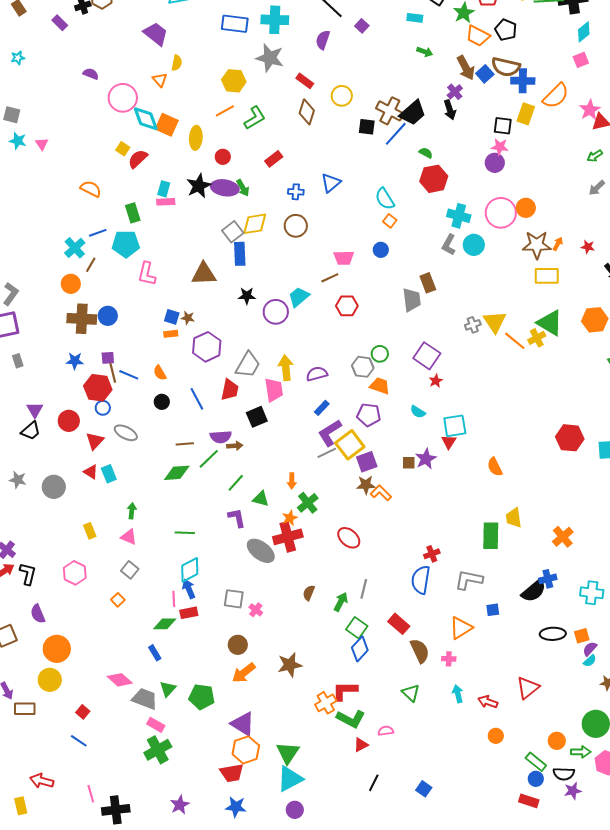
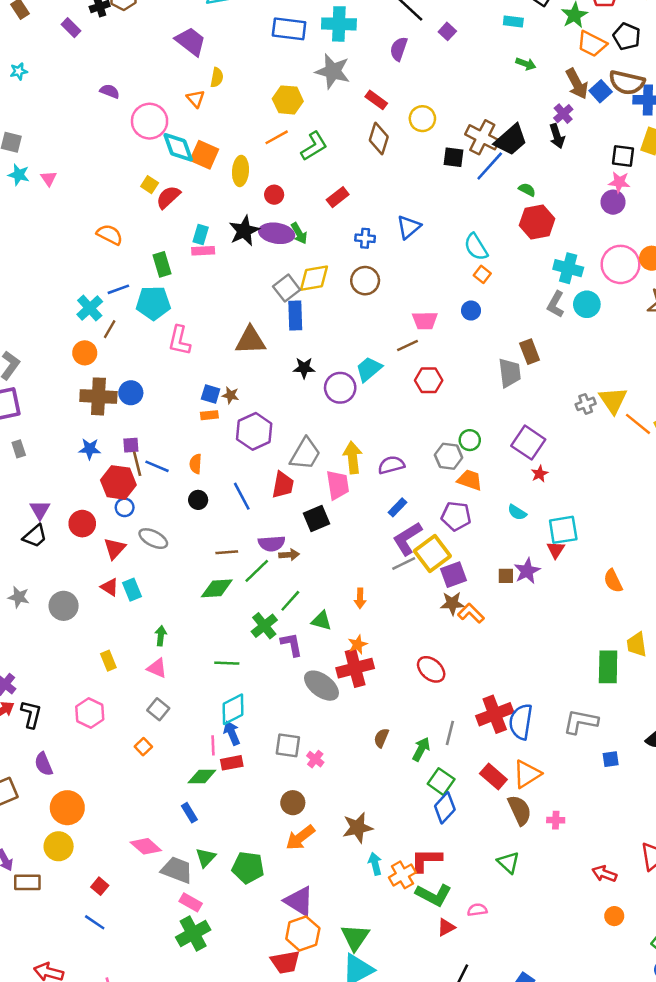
orange semicircle: (160, 373) -> (196, 464), turned 35
green cross: (308, 503) -> (264, 626), moved
red cross: (432, 554) -> (495, 714), moved, size x1.8
orange triangle: (461, 628) -> (527, 774), moved
cyan arrow: (458, 694) -> (375, 864), moved

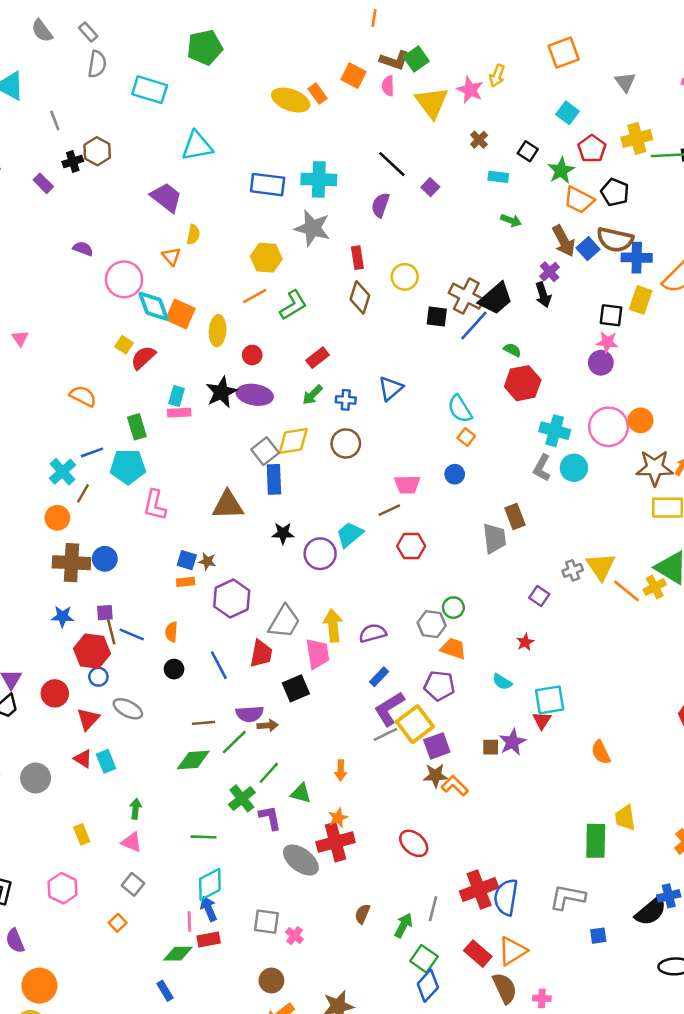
red rectangle: (376, 100) -> (357, 258), turned 45
green arrow: (299, 233) -> (312, 395), moved, turned 75
purple square: (528, 443) -> (539, 596), moved, size x0.6

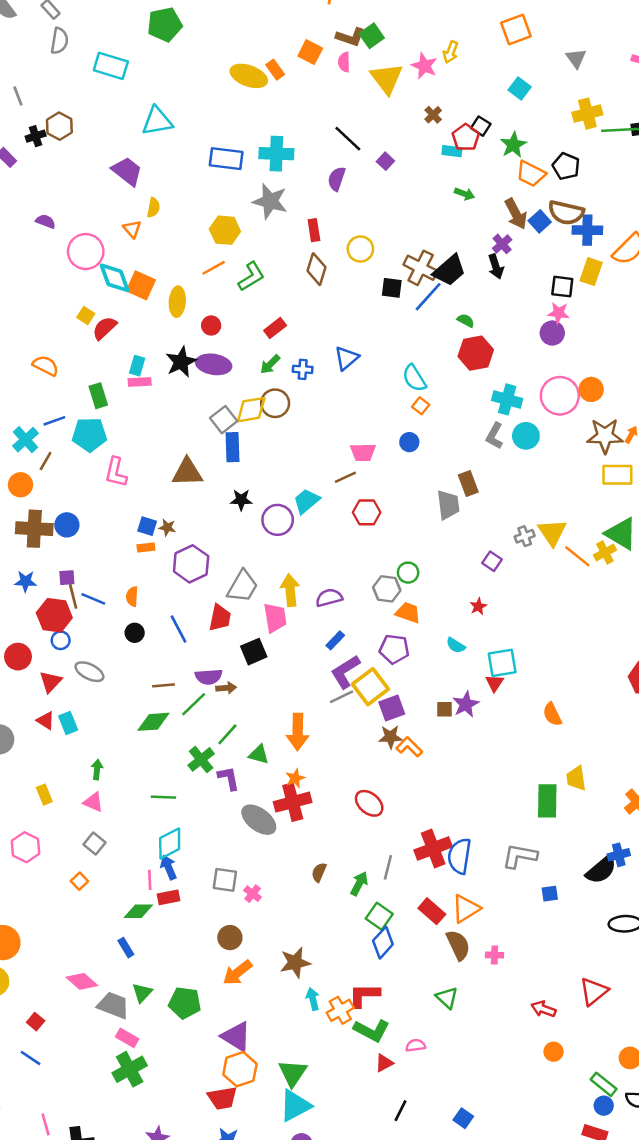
red pentagon: (592, 149) -> (466, 137), moved
brown circle: (346, 443) -> (275, 403), moved
orange arrow: (341, 770) -> (298, 732), size x1.8

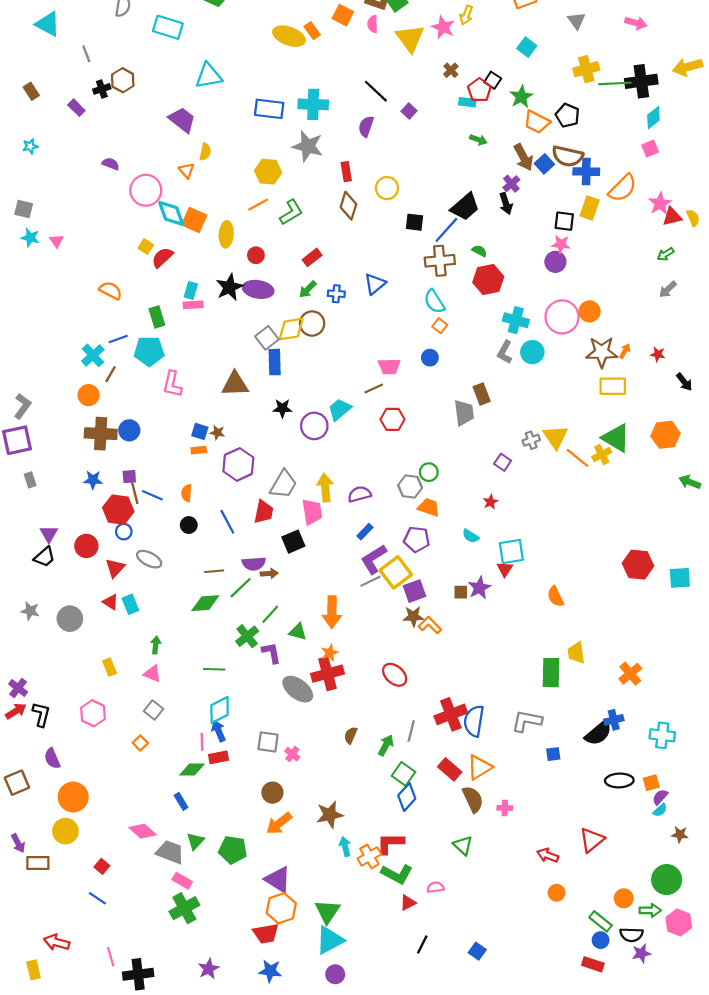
brown cross: (421, 268) -> (440, 261), moved, turned -32

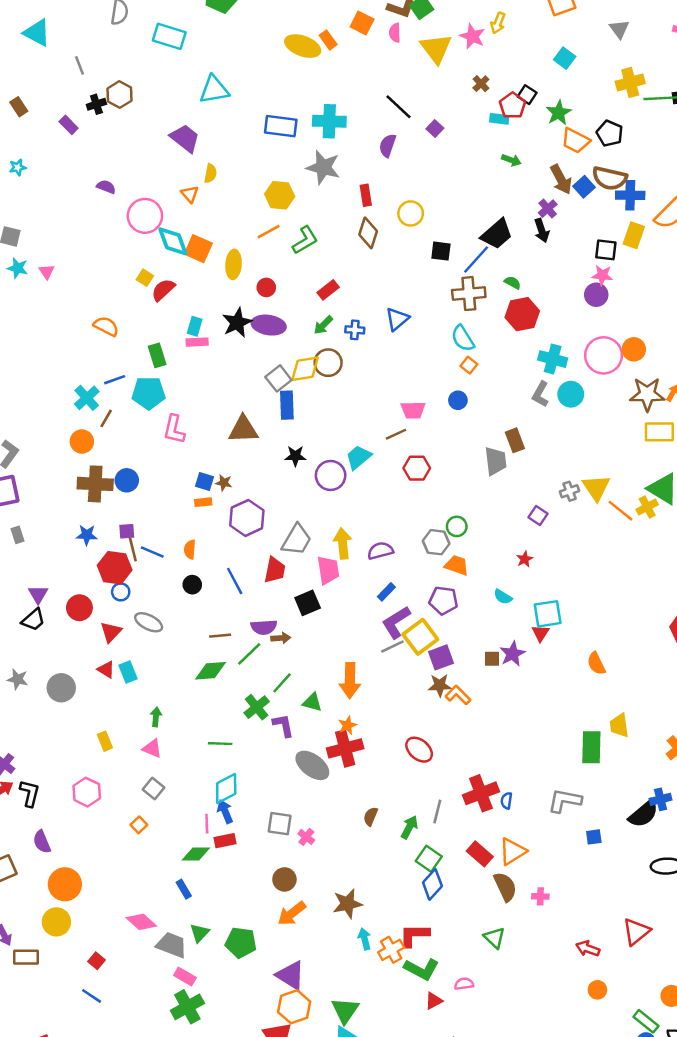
blue semicircle: (474, 721) -> (506, 801), size x0.5

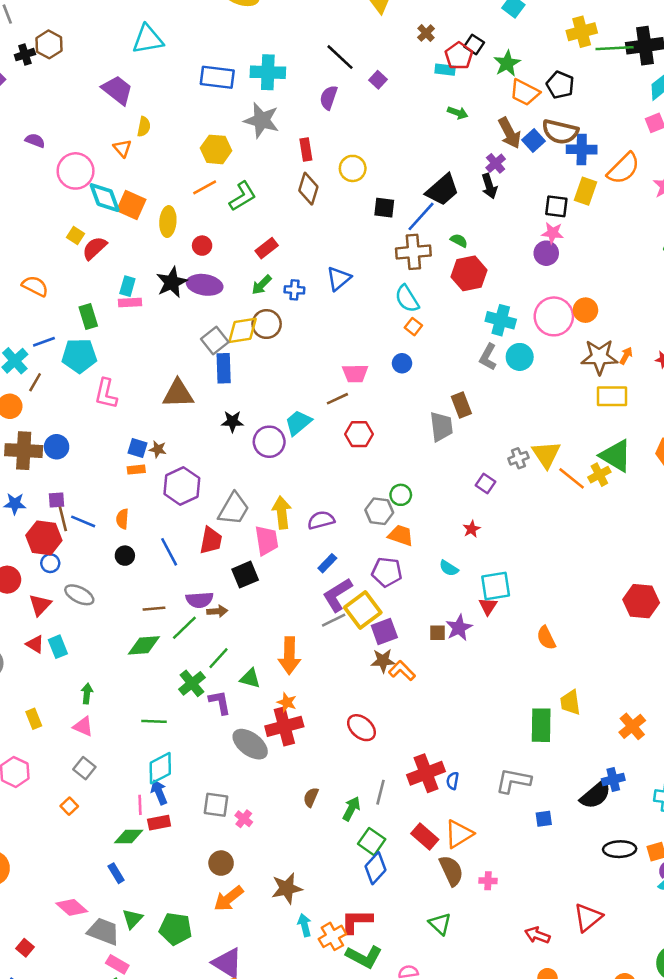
orange star: (348, 725) -> (287, 702), turned -30

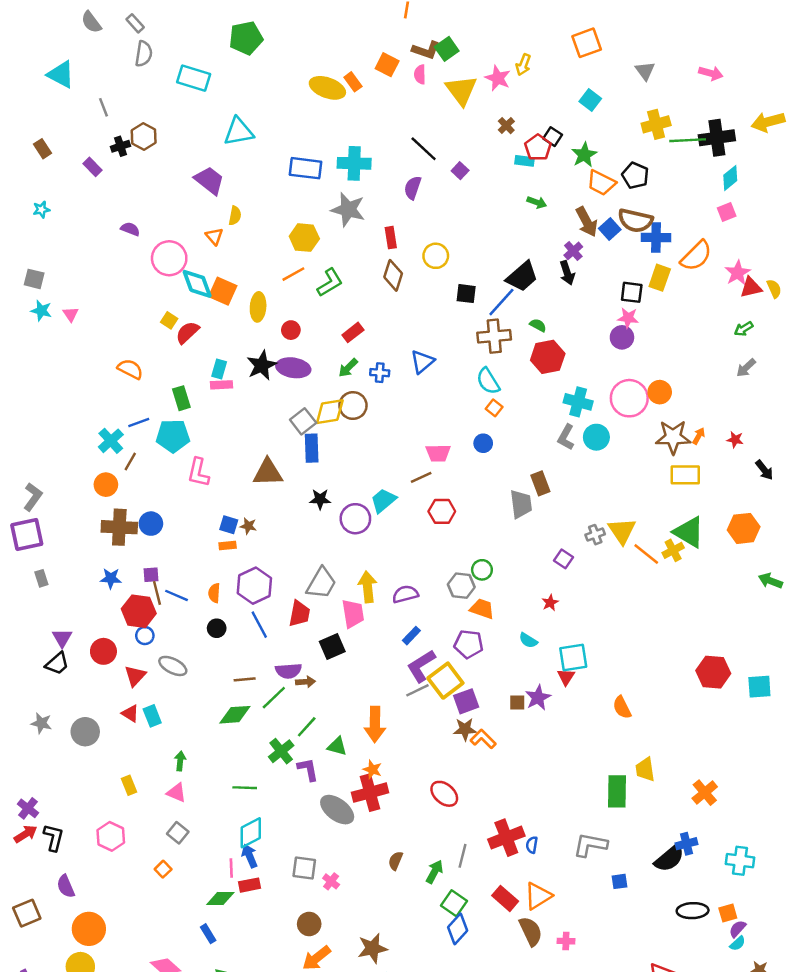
purple hexagon: (182, 486) -> (254, 586), moved

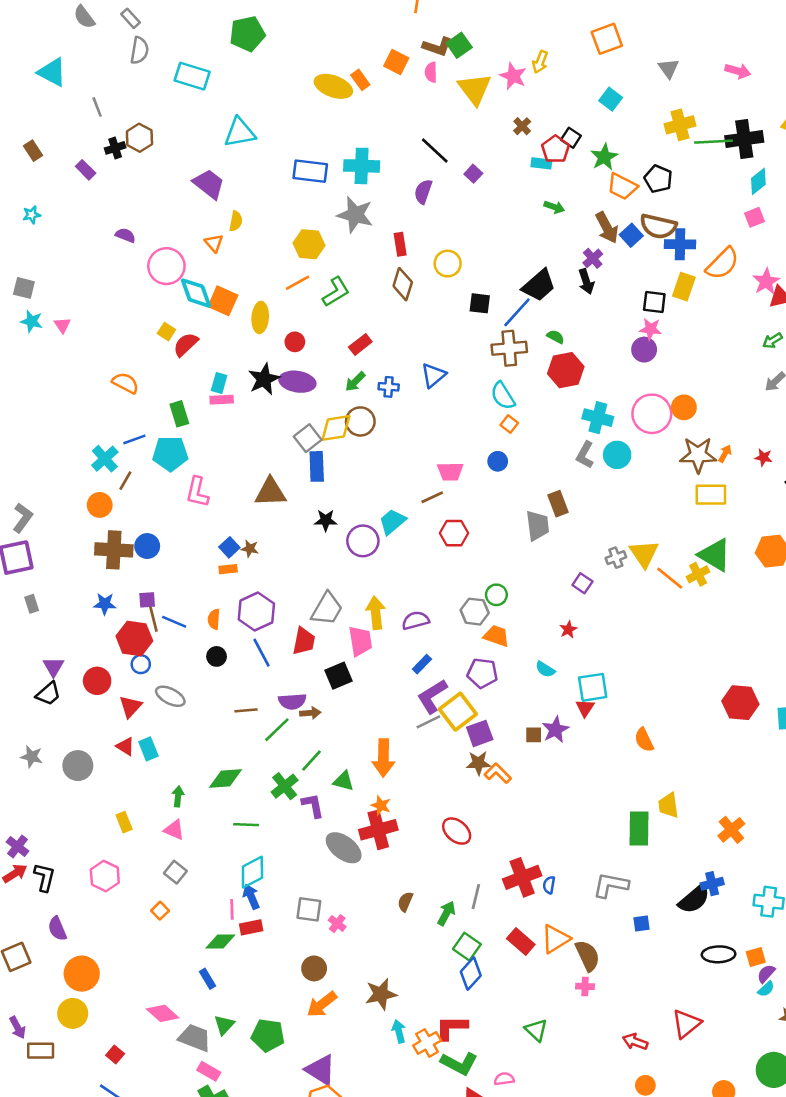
blue square: (229, 525) -> (229, 547), turned 30
green diamond: (235, 715) -> (226, 778), moved
brown semicircle: (531, 931) -> (588, 956), moved

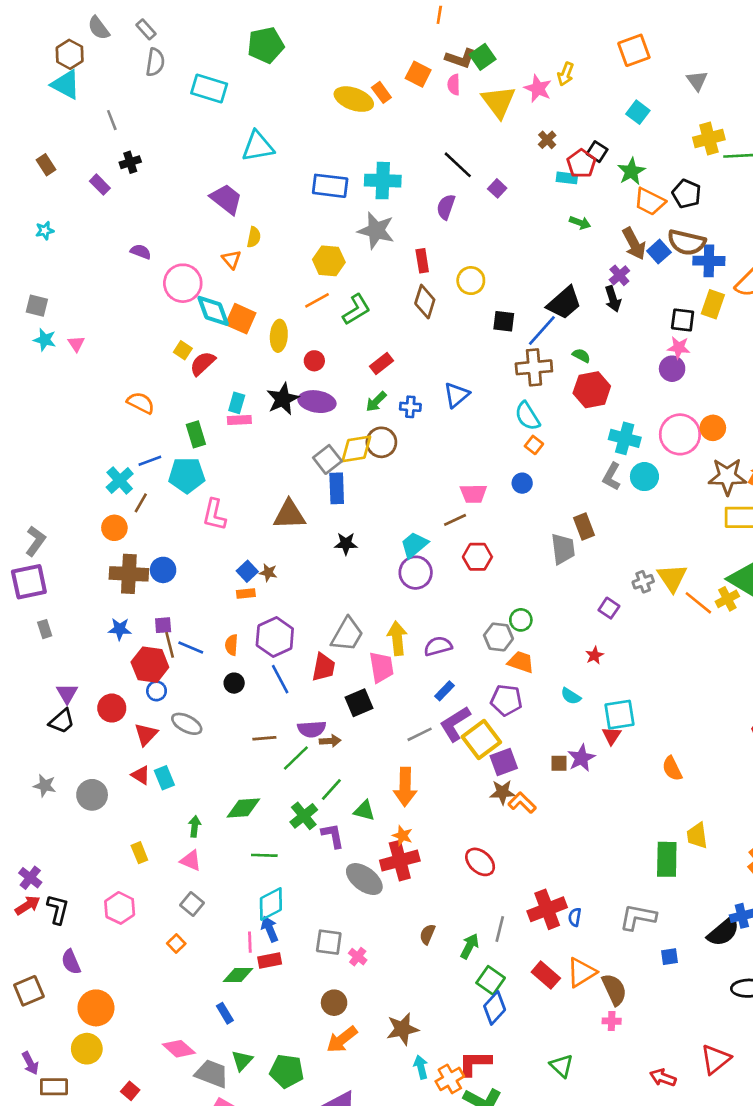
brown hexagon: (139, 138) -> (70, 54), moved
purple circle: (363, 541) -> (416, 573), moved
gray line: (428, 722) -> (420, 734), moved

